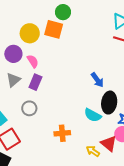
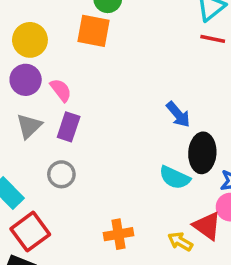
yellow circle: (30, 33) -> (30, 40), moved
orange cross: (62, 133) -> (118, 234), moved

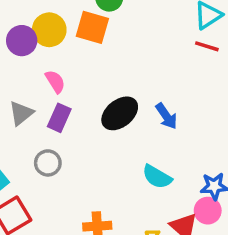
yellow circle: (30, 40) -> (49, 30), moved
purple circle: (26, 80) -> (22, 41), moved
black ellipse: (202, 153) -> (120, 113), moved, turned 42

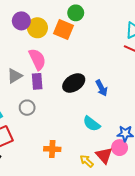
purple circle: (22, 41) -> (21, 21), moved
pink semicircle: (55, 82) -> (37, 59), size x1.5
purple rectangle: (59, 118) -> (37, 81), turned -35

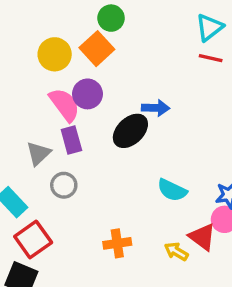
purple circle: (21, 21) -> (88, 94), moved
orange square: (64, 29) -> (97, 49), turned 36
gray triangle: (15, 76) -> (38, 153), moved
blue arrow: (102, 88) -> (156, 108), moved, turned -49

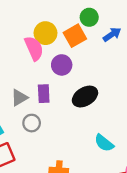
pink semicircle: (65, 105) -> (34, 48), moved
blue arrow: (156, 108) -> (112, 34), moved, turned -48

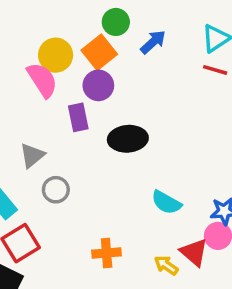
purple circle: (62, 65) -> (98, 85), moved
purple rectangle: (44, 94) -> (78, 117), moved
black ellipse: (85, 97) -> (128, 139), turned 35

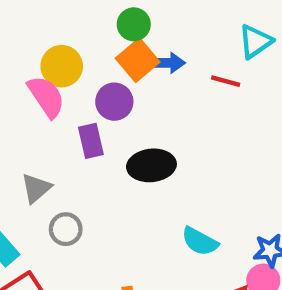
blue arrow: (153, 42) -> (167, 63), moved, turned 44
orange square: (99, 52) -> (138, 60), moved
red line: (215, 70) -> (226, 81), moved

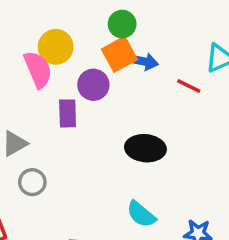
black ellipse: (151, 165) -> (145, 148), moved

